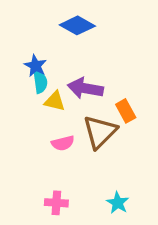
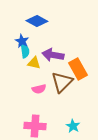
blue diamond: (77, 25) -> (37, 21), moved
orange rectangle: (126, 111) -> (78, 69), size x1.5
pink cross: (56, 203) -> (35, 126), size x1.5

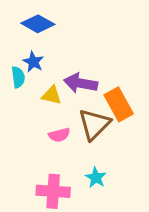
blue diamond: (37, 21) -> (38, 24), moved
cyan semicircle: (25, 51) -> (18, 77), moved
cyan star: (73, 126) -> (96, 178), moved

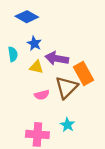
blue star: (33, 62) -> (34, 43), moved

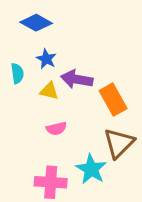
brown triangle: (66, 87) -> (119, 143), moved
cyan star: (67, 125) -> (91, 169), size x1.5

